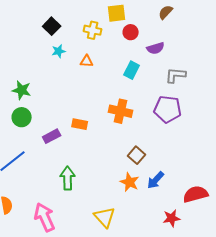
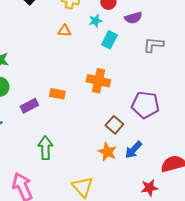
cyan star: (59, 51) -> (95, 21), moved
purple pentagon: (168, 109) -> (145, 105), moved

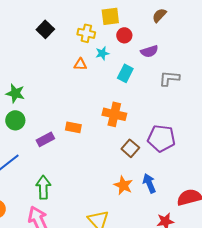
cyan star: (95, 21) -> (102, 53), moved
brown square: (114, 125) -> (130, 148), moved
green arrow: (45, 148) -> (43, 187), moved
blue arrow: (133, 150) -> (149, 183), turned 114

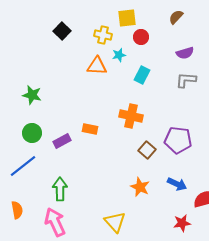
purple semicircle: (149, 51) -> (185, 53), moved
orange triangle: (80, 64) -> (97, 66), size x1.5
green circle: (15, 120) -> (32, 133), moved
blue arrow: (149, 183) -> (177, 184), moved, turned 138

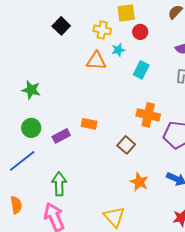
orange cross: (131, 116) -> (148, 115), moved
brown square: (147, 150) -> (126, 145), moved

